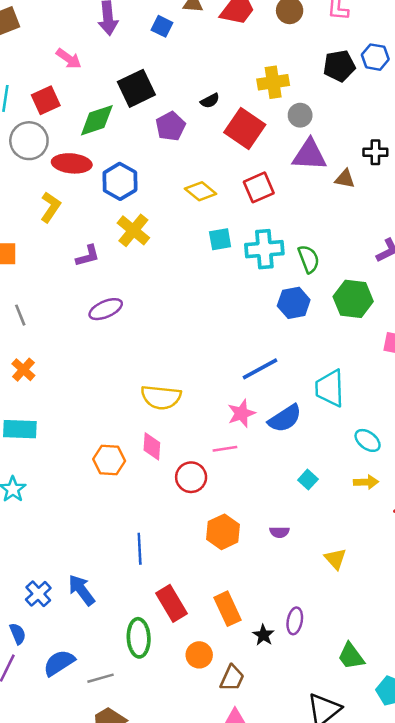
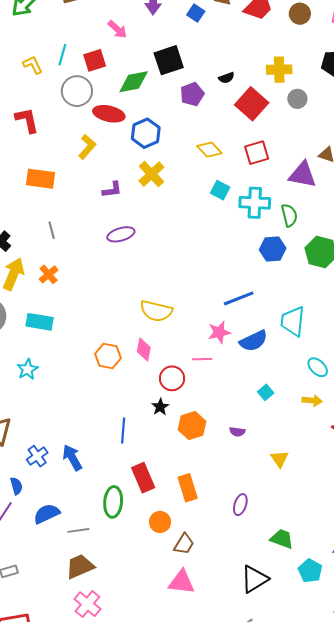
purple triangle: (309, 155) -> (303, 175), moved
cyan square: (220, 239) -> (220, 190), turned 30
black star: (263, 635) -> (160, 407), moved
green trapezoid: (351, 656) -> (282, 539), turned 140

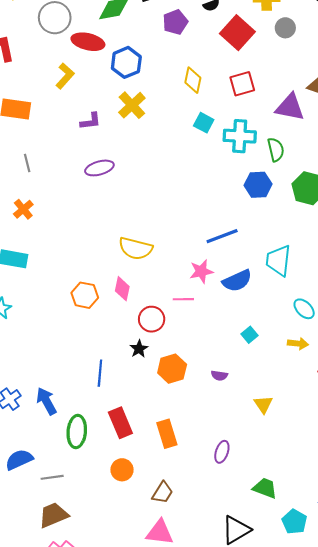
yellow diamond: (209, 150) -> (193, 80), turned 55
green ellipse: (113, 502) -> (77, 432), moved
orange circle: (160, 522) -> (122, 470), moved

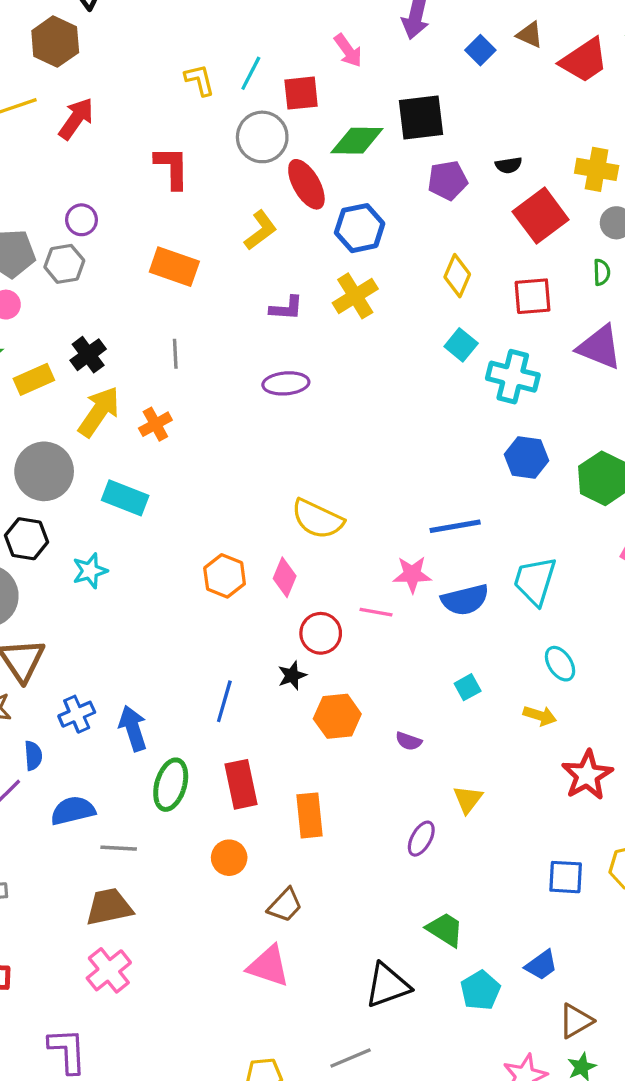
red ellipse: (88, 42) -> (306, 184), turned 36
green semicircle: (276, 150) -> (602, 272), moved, size x0.7
purple ellipse: (222, 452) -> (421, 839), moved

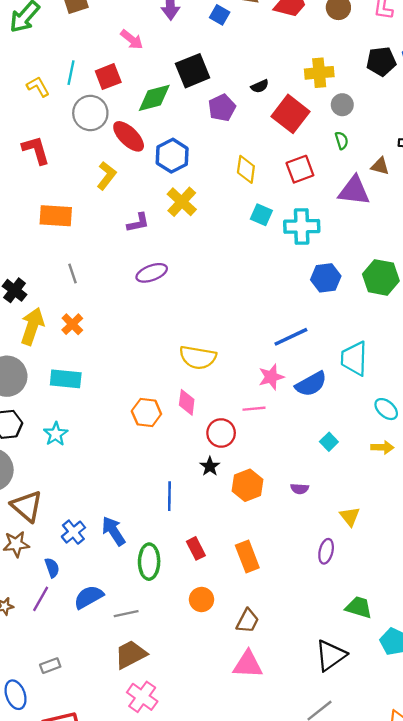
red rectangle: (241, 784) -> (196, 548), size x0.7

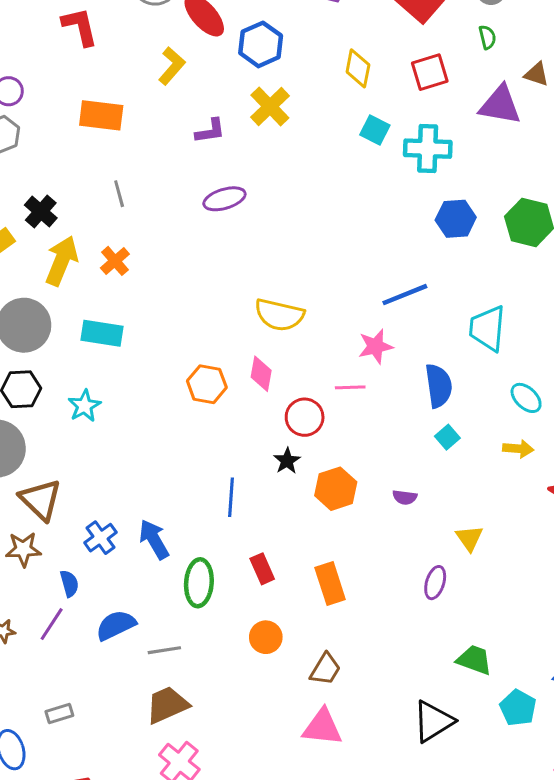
blue semicircle: (311, 384) -> (439, 386), moved, turned -72

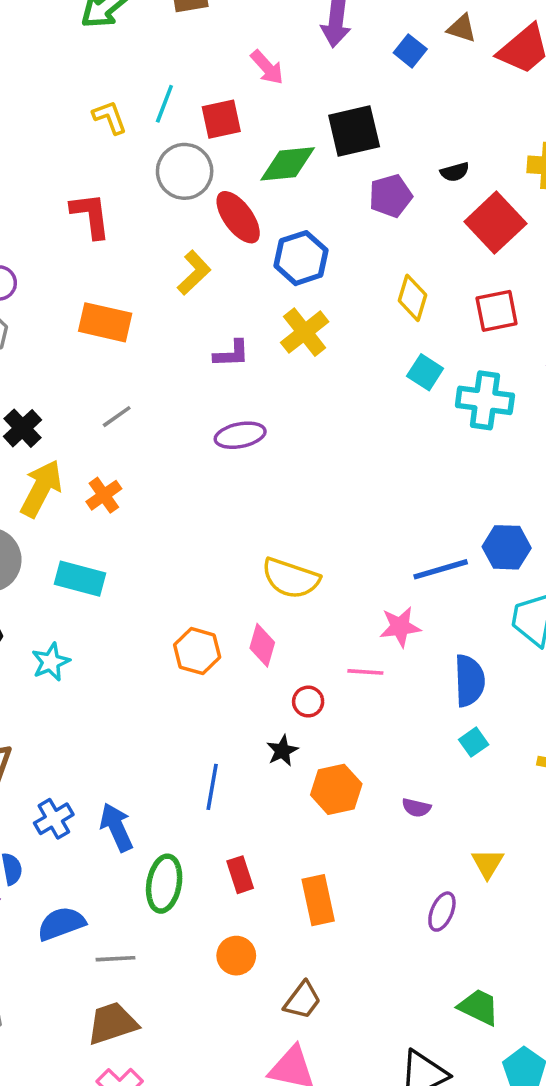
gray line: (119, 194) -> (117, 417), turned 64
blue hexagon: (456, 219) -> (507, 547), moved
red circle: (305, 417) -> (308, 702), size x0.7

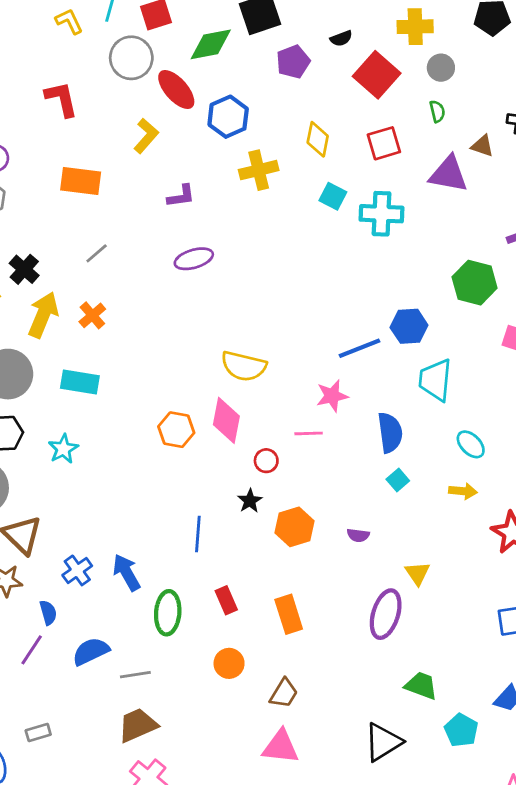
yellow cross: (305, 332) -> (259, 170), moved, turned 30
pink diamond: (262, 645) -> (226, 420), size x1.4
purple ellipse: (442, 912) -> (386, 614), size x1.6

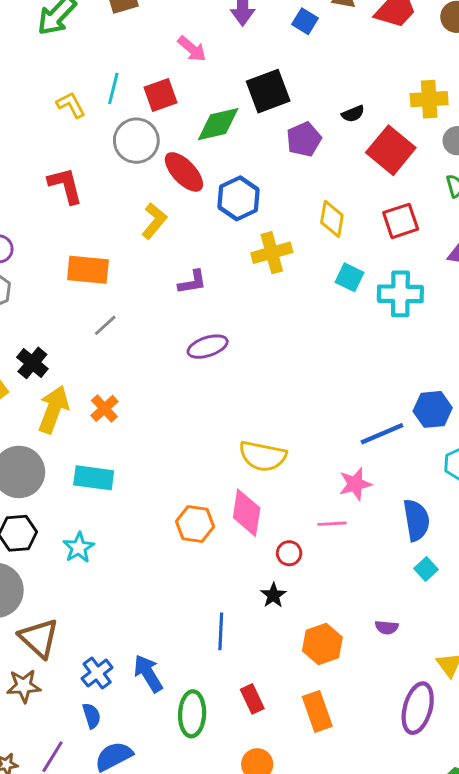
gray line: (97, 253) -> (105, 325), moved
orange hexagon: (295, 527) -> (322, 644), moved
blue semicircle: (48, 613) -> (92, 716), moved

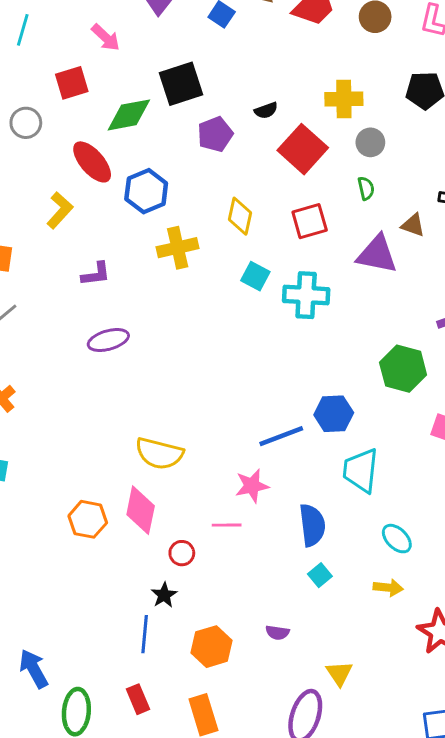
cyan line: (113, 88) -> (23, 30), moved
gray circle: (136, 141) -> (26, 123), moved, size x0.7
blue line: (221, 631) -> (145, 634), moved

